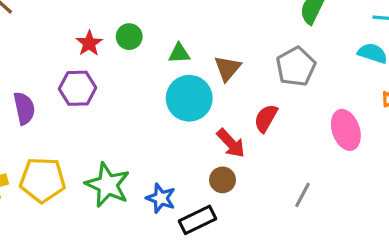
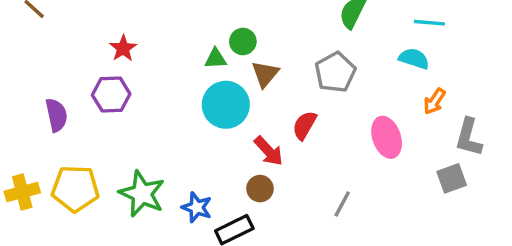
green circle: (129, 37) -> (243, 41), moved

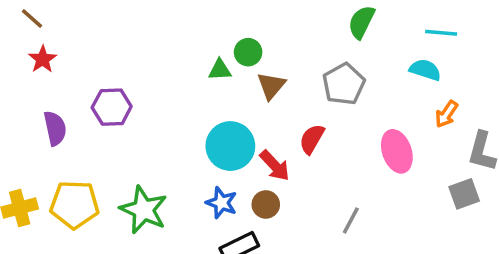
red star: (123, 48) -> (43, 59), moved
cyan circle: (226, 105) -> (230, 146), moved
blue star: (197, 207) -> (222, 203), moved

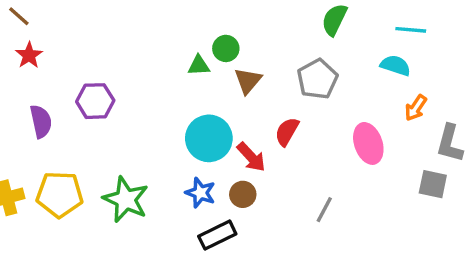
gray square: (464, 194) -> (433, 184), turned 32

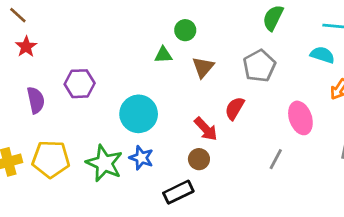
green circle: (226, 48) -> (185, 30), moved
cyan circle: (209, 138) -> (139, 114), moved
blue star: (200, 193) -> (141, 158), moved
gray line: (324, 210) -> (276, 159), moved

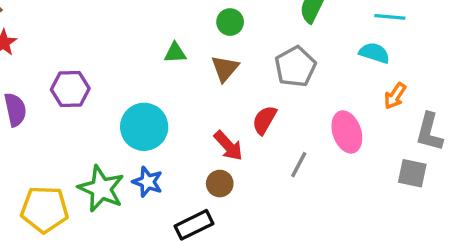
green circle: (185, 30) -> (230, 22), moved
yellow pentagon: (51, 159) -> (44, 209), moved
gray line: (276, 159) -> (299, 165), moved

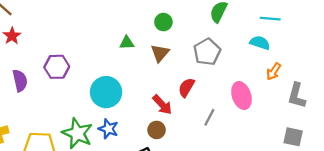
gray square: (412, 173) -> (293, 137), moved

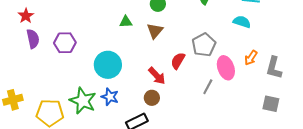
gray pentagon: (207, 52) -> (204, 45), moved
orange arrow: (274, 71) -> (251, 58), moved
purple semicircle: (20, 81) -> (33, 39), moved
gray line: (209, 117) -> (208, 87), moved

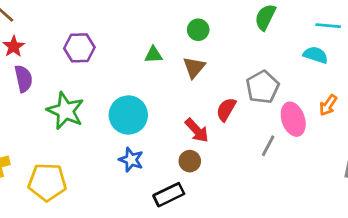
purple hexagon: (65, 43) -> (79, 48), moved
green star: (83, 101) -> (65, 111), moved

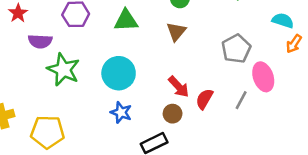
green triangle: (153, 55) -> (126, 20), moved, size x1.5
purple semicircle: (23, 79) -> (40, 41), moved, turned 105
orange arrow: (328, 105) -> (294, 44), moved
red semicircle: (226, 109) -> (204, 99), moved

